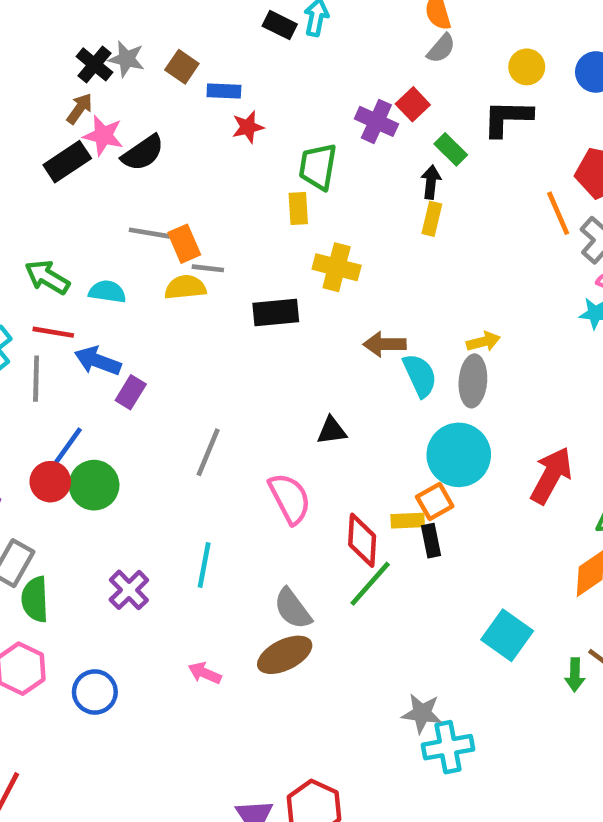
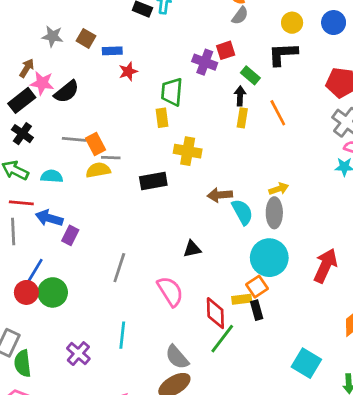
black cross: (94, 64) -> (22, 134), moved
red square: (413, 104) -> (226, 50), turned 30
orange line: (558, 213) -> (278, 113), moved

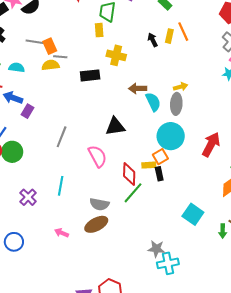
black arrow: (240, 96) -> (153, 40), moved, turned -32
yellow rectangle: (242, 118) -> (169, 36), moved
black triangle: (192, 249) -> (115, 126), size x1.5
gray semicircle: (177, 357) -> (99, 204), turned -42

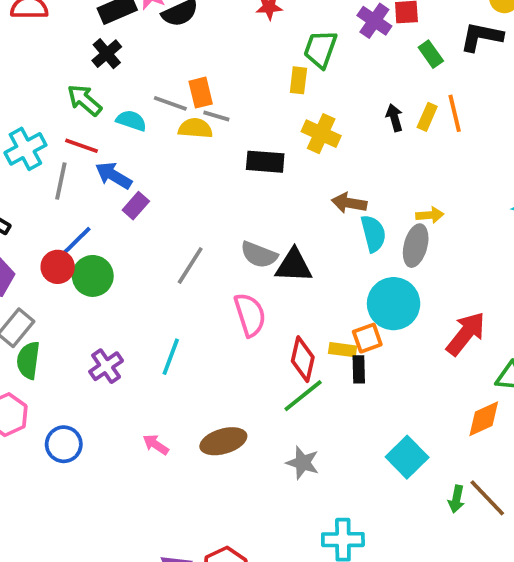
gray line: (35, 42) -> (170, 103), moved
gray semicircle: (99, 204) -> (259, 255), moved
gray star: (156, 249) -> (303, 463), moved

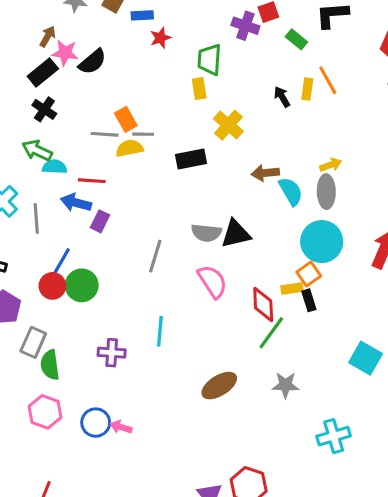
cyan semicircle: (131, 121) -> (55, 167), moved
yellow cross: (321, 134) -> (228, 125), turned 32
red line: (81, 146) -> (92, 181), moved
purple cross: (106, 366) -> (112, 353), turned -36
pink arrow: (156, 445) -> (121, 427), moved

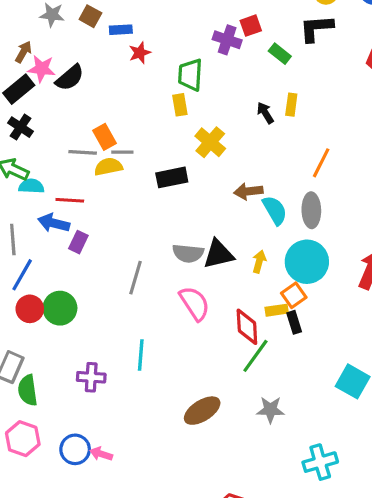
orange line: (328, 80) -> (321, 163), moved, turned 56
yellow arrow: (331, 165) -> (259, 262), moved, turned -55
blue line: (60, 263) -> (22, 275), moved

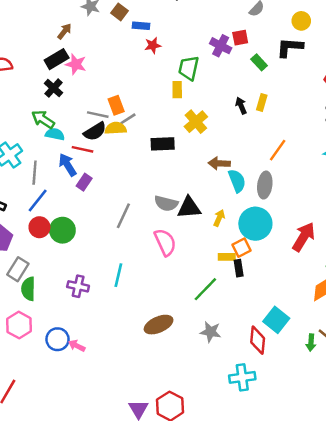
pink star: (42, 69) -> (76, 64), moved
black semicircle: (70, 78) -> (95, 131), moved
gray line: (122, 152) -> (128, 119), turned -42
blue arrow: (54, 223) -> (68, 165), turned 35
red diamond: (247, 327) -> (258, 340), moved

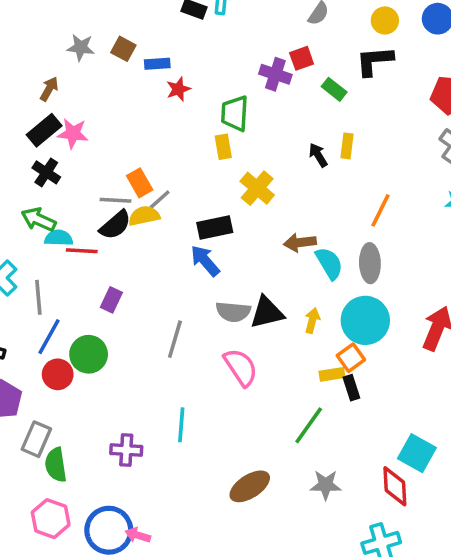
red line: (82, 149) -> (82, 251), moved
blue arrow: (68, 165) -> (205, 261), moved
green circle: (62, 230) -> (89, 354), moved
blue circle: (57, 339) -> (109, 530), size x1.4

